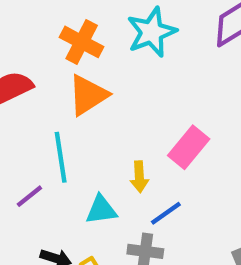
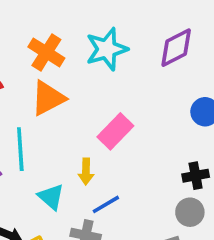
pink rectangle: (189, 147) -> (115, 131), moved
cyan triangle: (101, 210) -> (51, 197), turned 44

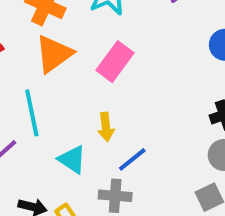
pink rectangle: (115, 131) -> (115, 62), moved

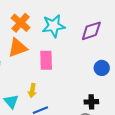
pink rectangle: (115, 62) -> (46, 60), turned -54

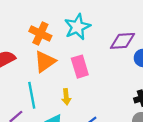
purple diamond: (91, 31) -> (123, 41), moved, turned 30
yellow arrow: (32, 91) -> (66, 97), moved

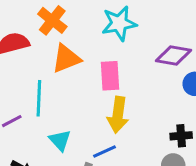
orange cross: (40, 34) -> (52, 20), moved
yellow arrow: (66, 97) -> (118, 115), moved, size x1.6

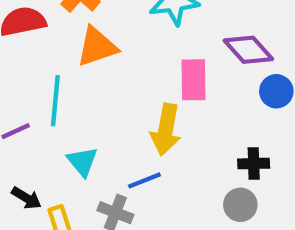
purple diamond: (173, 55) -> (248, 50), turned 36
pink rectangle: (110, 76) -> (193, 80), moved

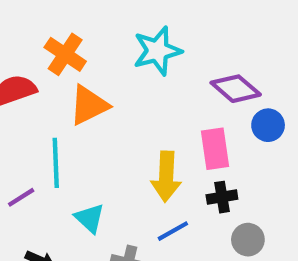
pink rectangle: (193, 80) -> (215, 149), moved
black cross: (254, 164) -> (222, 197), moved
blue line: (144, 180) -> (173, 231), moved

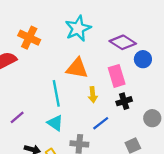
orange triangle: (89, 105) -> (77, 68), moved, turned 45
cyan line: (56, 163) -> (56, 93), moved
yellow arrow: (166, 177) -> (93, 95), size x0.6
gray circle: (248, 240) -> (152, 118), moved

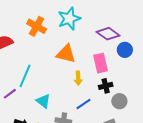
orange cross: (29, 38) -> (37, 26), moved
cyan line: (56, 93) -> (25, 76), moved, turned 30
gray circle: (152, 118) -> (119, 101), moved

